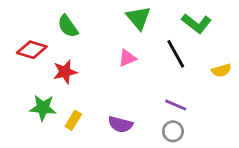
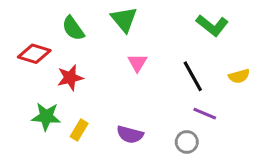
green triangle: (138, 18) -> (124, 19), moved
black line: (176, 54) -> (193, 76), moved
pink triangle: (127, 58) -> (137, 63), turned -36
purple line: (176, 105) -> (205, 114), moved

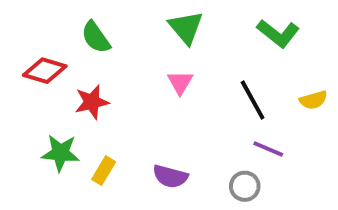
green triangle: (124, 19) -> (186, 27), moved

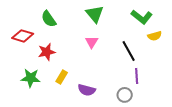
yellow semicircle: (313, 100) -> (155, 36), moved
purple line: (268, 149) -> (137, 76), turned 63
yellow rectangle: (104, 171) -> (62, 77), moved

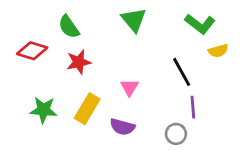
pink triangle: (92, 42) -> (129, 87), moved
red star: (47, 52) -> (79, 62), moved
yellow rectangle: (62, 77) -> (87, 109), size x1.5

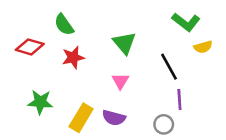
green triangle: (134, 20) -> (124, 43), moved
yellow rectangle: (87, 109) -> (81, 118), moved

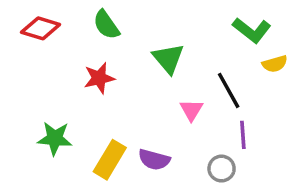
green semicircle: (64, 25) -> (106, 25), moved
red diamond: (30, 47) -> (41, 28), moved
pink triangle: (120, 81) -> (191, 110), moved

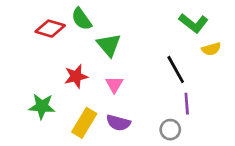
red diamond: (41, 28) -> (50, 29), moved
green triangle: (168, 59) -> (109, 45), moved
red star: (99, 78) -> (76, 76), moved
pink triangle: (191, 110) -> (114, 85), moved

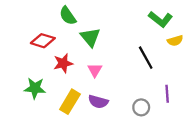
red diamond: (50, 29) -> (43, 41), moved
purple line: (187, 104) -> (167, 94), moved

